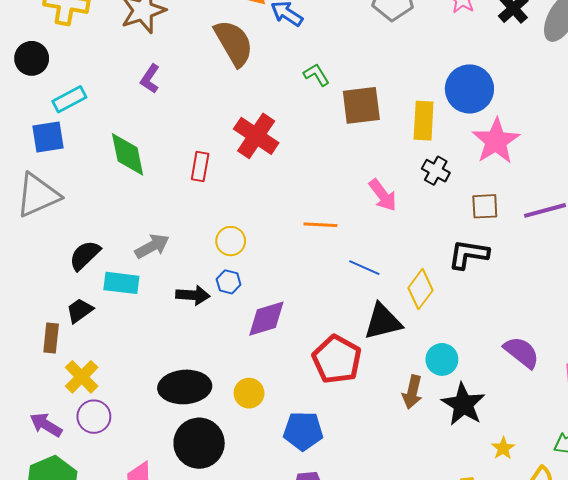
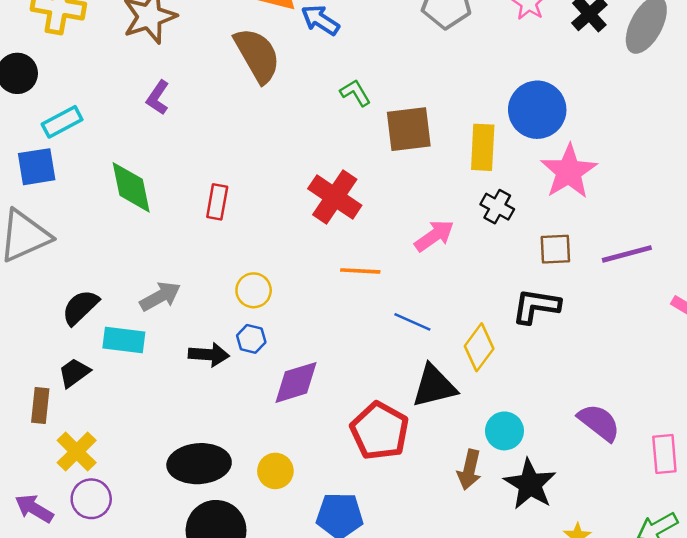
red cross: (256, 136) -> (335, 197), moved
pink arrow: (383, 195) -> (434, 236), turned -88

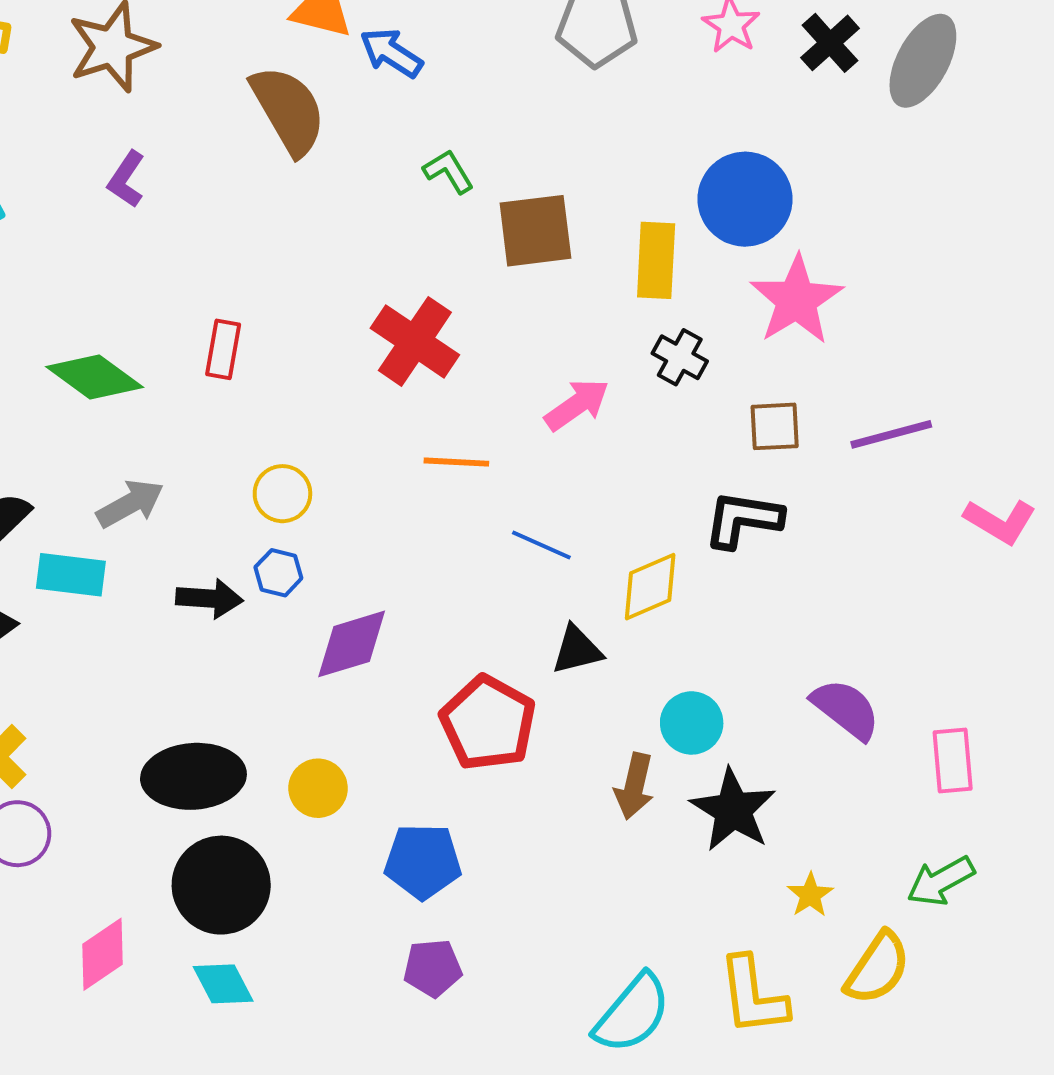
green diamond: (131, 187) -> (95, 377), moved, turned -42
yellow diamond: (479, 347) -> (650, 587), turned 30
black triangle: (434, 386) -> (577, 650), size x0.7

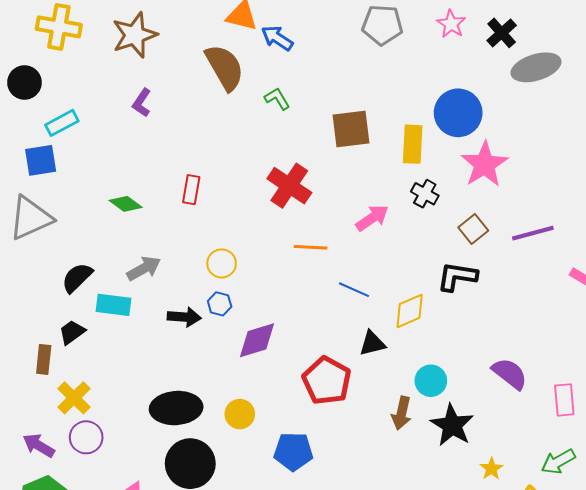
gray ellipse: (923, 61) -> (536, 67), moved, turned 45
green L-shape: (448, 171) -> (277, 99), moved
green diamond: (95, 377) -> (126, 204), size x0.7
brown square: (775, 426) -> (473, 229), turned -36

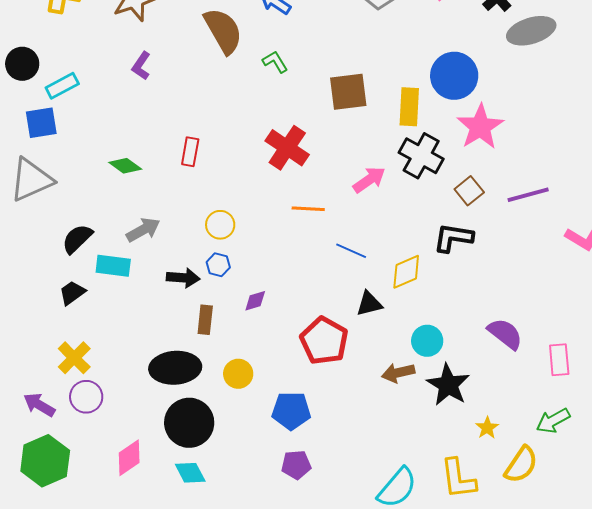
black circle: (24, 82) -> (22, 64), moved
black cross: (425, 194) -> (421, 156), size x1.6
purple diamond: (257, 340) -> (255, 301), size x0.6
brown rectangle: (44, 359) -> (205, 320), moved
brown arrow: (402, 413) -> (398, 373), turned 64

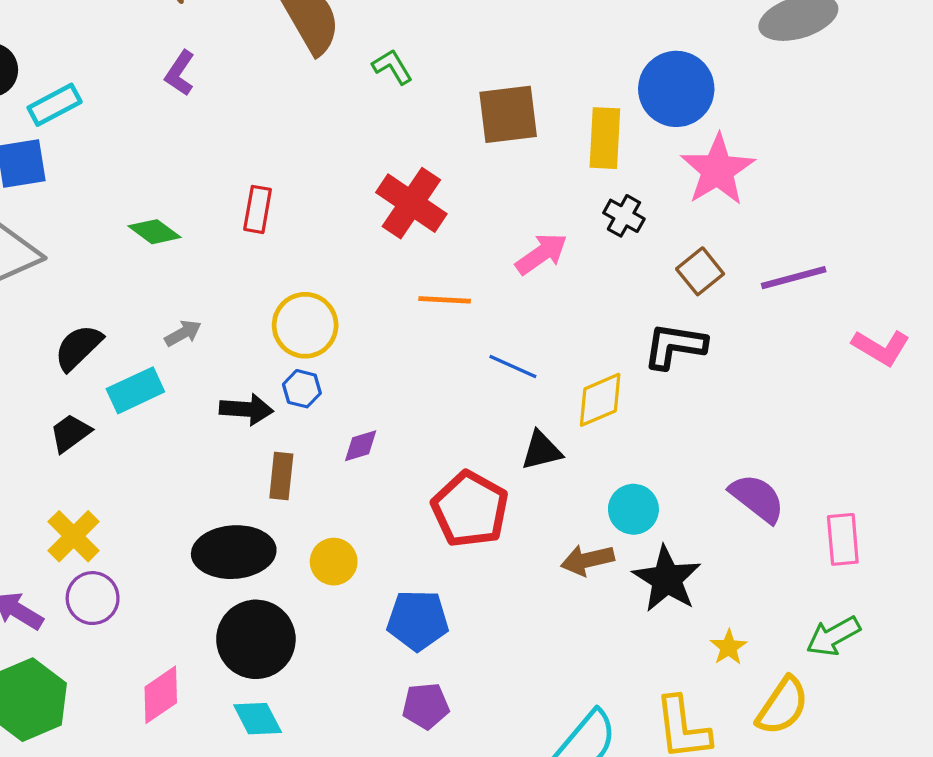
black cross: (421, 156) -> (624, 216), size x0.6
yellow circle: (220, 225) -> (305, 325), size x1.4
gray arrow: (143, 230) -> (183, 333), size x0.7
cyan rectangle: (113, 266) -> (135, 390), turned -32

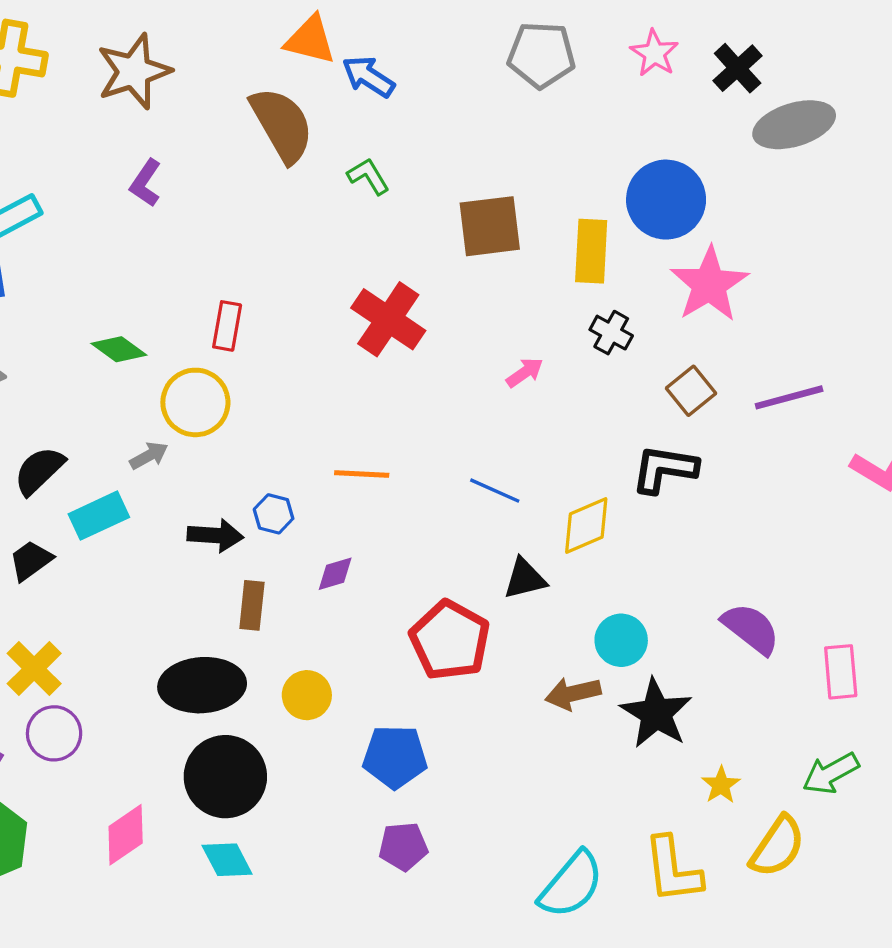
pink arrow: (541, 254) -> (525, 373), size x0.7
orange line: (445, 300) -> (362, 474), moved
yellow circle: (305, 325) -> (195, 402), moved

